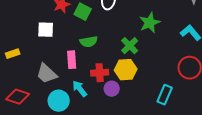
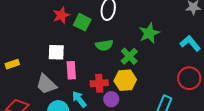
white square: (46, 30) -> (56, 52), moved
green semicircle: (89, 42) -> (104, 45), moved

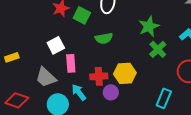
white square: (56, 52) -> (56, 45), turned -30
green cross: (129, 56) -> (158, 49), moved

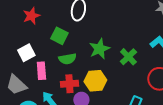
green square: (82, 15) -> (59, 36), moved
green star: (149, 26) -> (99, 49), moved
green semicircle: (104, 38) -> (67, 59), moved

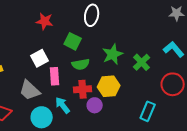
red star: (31, 16) -> (45, 21), turned 30

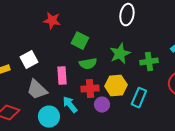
white ellipse: (92, 15) -> (127, 15), moved
white square: (40, 58) -> (29, 60), moved
green cross: (142, 62) -> (149, 62), turned 36
cyan rectangle: (148, 111) -> (139, 98), moved

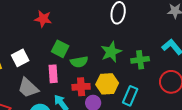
green square: (80, 41) -> (60, 49), moved

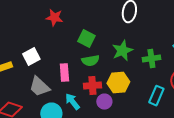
green square: (60, 49) -> (86, 39), moved
cyan rectangle: (130, 96) -> (156, 96), moved

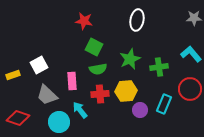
red star: (54, 18) -> (84, 21), moved
purple circle: (104, 102) -> (140, 110), moved

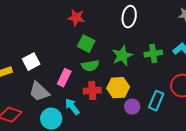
green cross: (159, 67) -> (153, 54), moved
pink rectangle: (72, 81) -> (64, 78), turned 30

